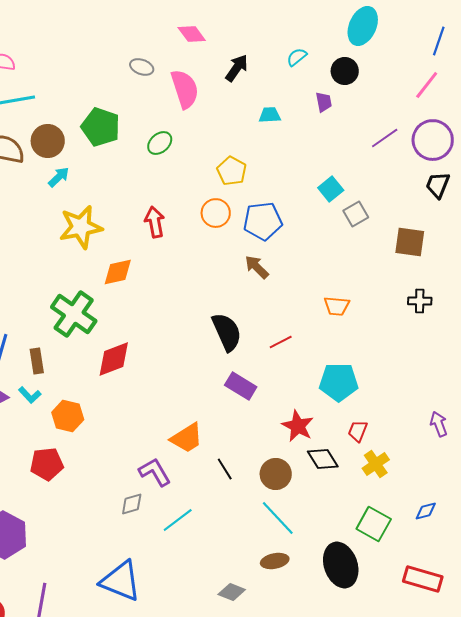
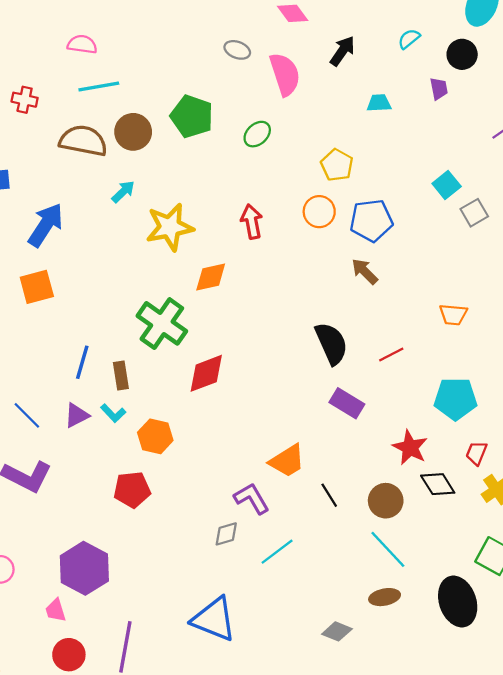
cyan arrow: (59, 177) -> (123, 192), moved

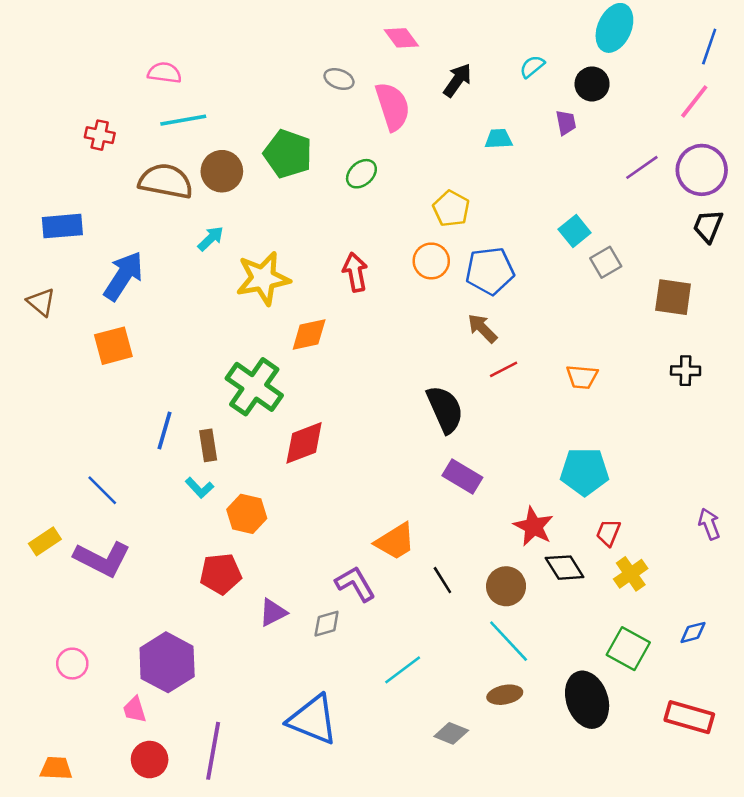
red line: (391, 354) -> (504, 369), moved
purple triangle: (77, 415) -> (273, 612), moved
cyan line: (277, 552) -> (403, 670), moved

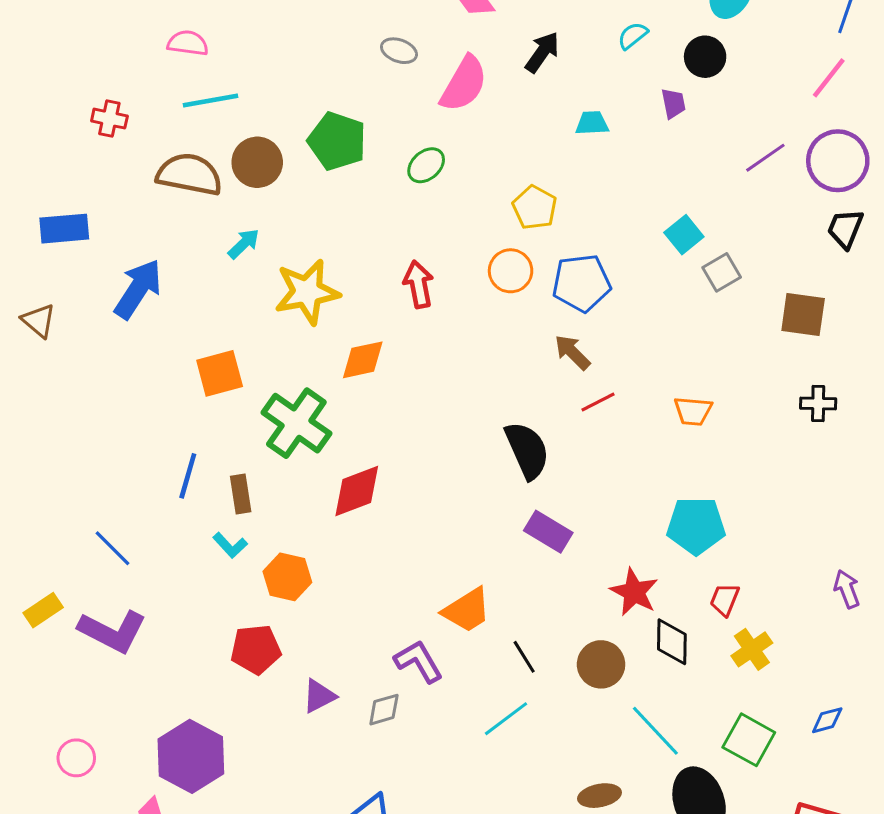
pink semicircle: (393, 106) -> (464, 84), turned 48
orange square: (113, 346) -> (220, 373), moved
black diamond: (565, 568) -> (672, 642), turned 33
cyan line: (509, 641) -> (655, 731), moved
cyan line: (403, 670) -> (506, 719), moved

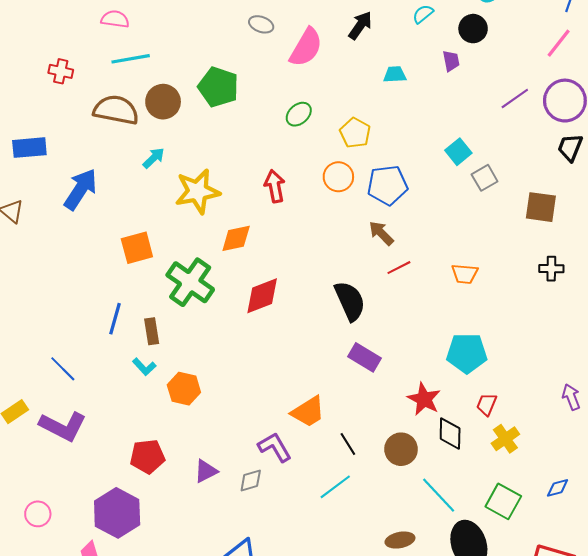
green ellipse: (426, 165) -> (299, 114), moved
red diamond: (357, 491) -> (262, 296), moved
red pentagon: (256, 649) -> (147, 457), moved

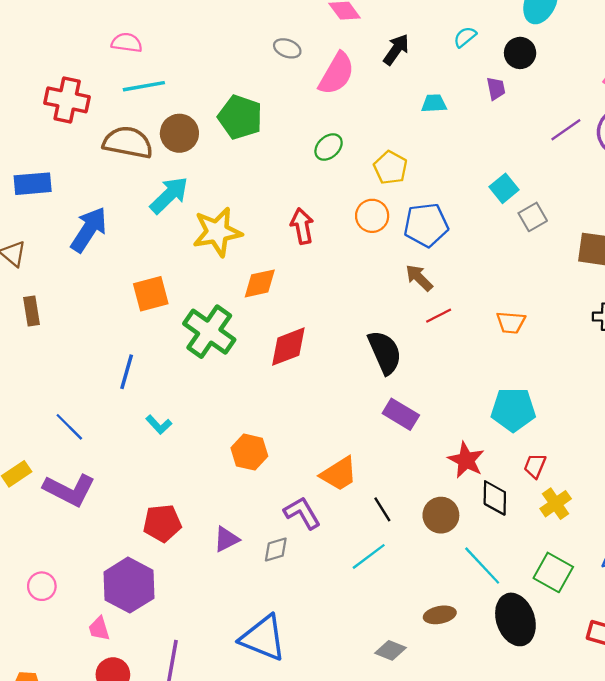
red cross: (61, 71) -> (67, 100), size x1.6
cyan arrow: (154, 158) -> (169, 195), size x1.6
brown rectangle: (152, 331) -> (31, 311), moved
orange hexagon: (184, 389) -> (249, 452), moved

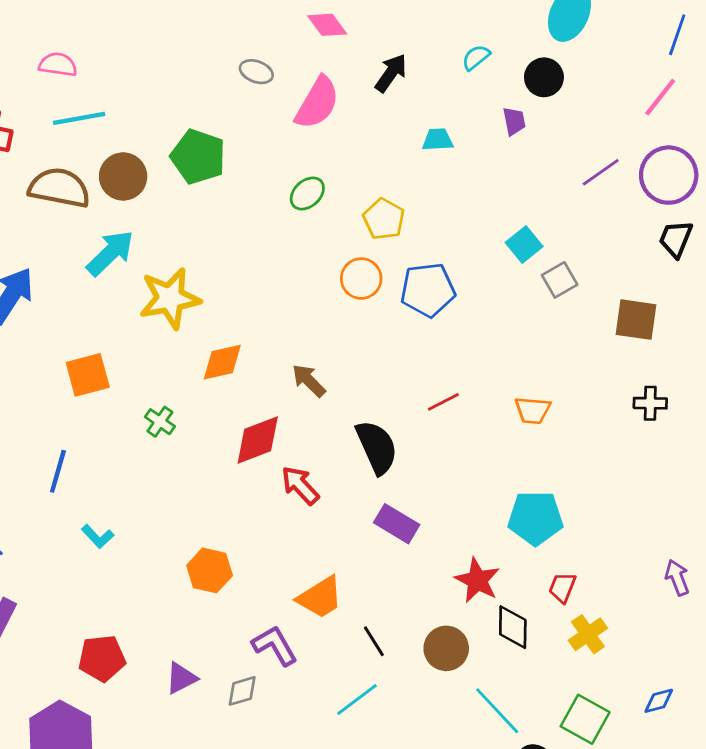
red arrow: (302, 226) -> (300, 485), moved, turned -32
brown arrow: (419, 278) -> (309, 381), moved
green cross: (209, 332) -> (160, 422), size x0.5

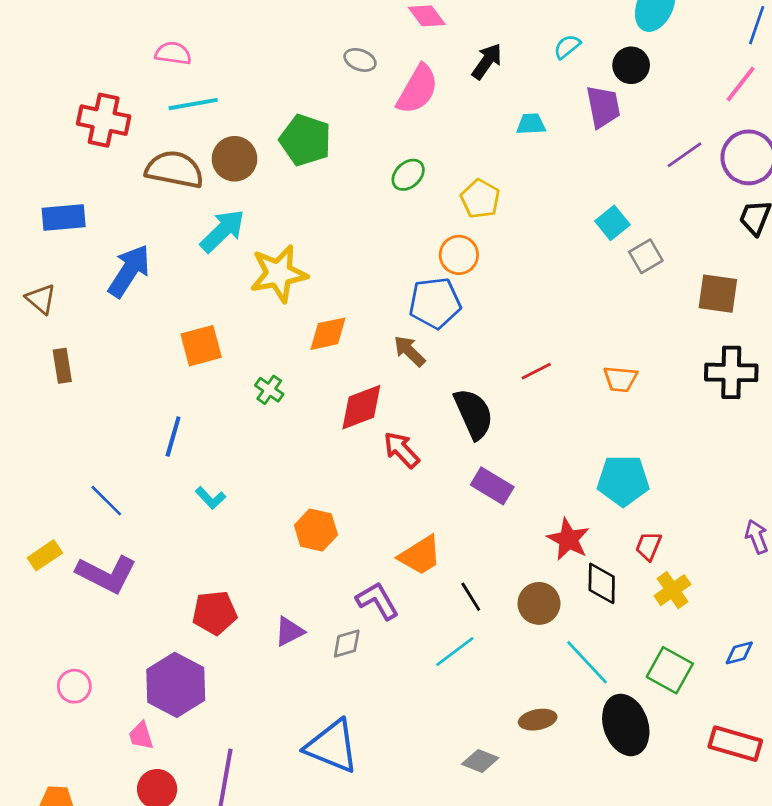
purple trapezoid: (514, 121) -> (603, 107), size x1.6
blue pentagon: (428, 290) -> (435, 303), moved
black cross: (650, 403) -> (731, 372), size x1.6

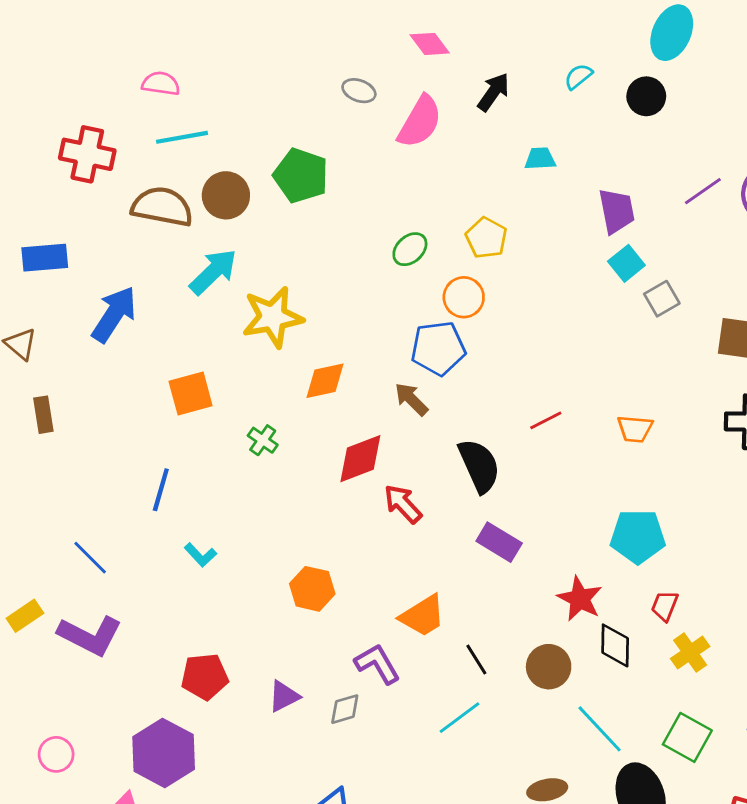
purple trapezoid: (603, 107) -> (617, 211), moved
green ellipse: (408, 175) -> (410, 249), moved

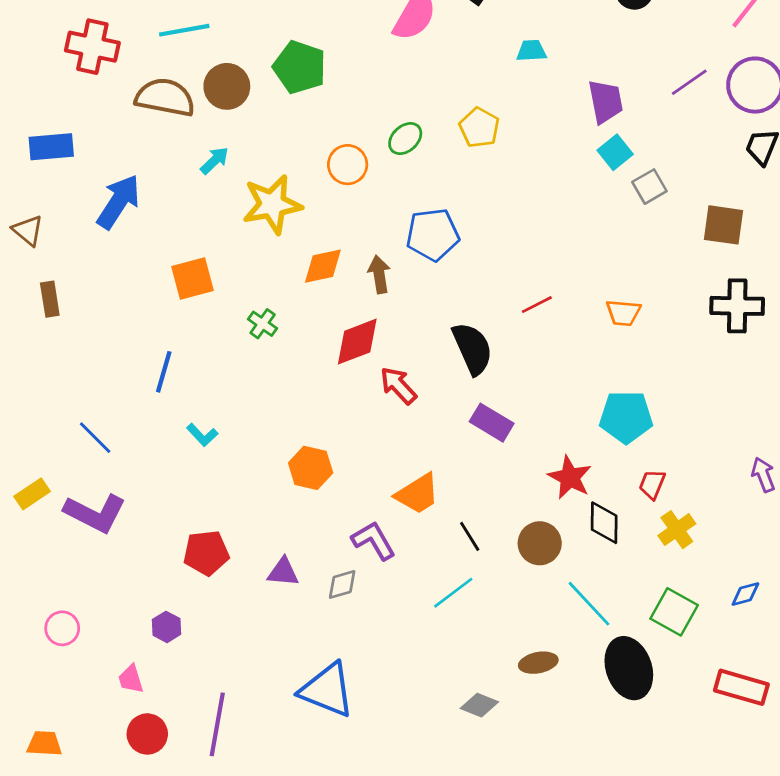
cyan arrow: (213, 272) -> (214, 160), size x0.6
orange circle: (464, 297) -> (348, 165), moved
brown arrow: (411, 399) -> (379, 274), moved, turned 36
purple triangle: (284, 696) -> (283, 572), turned 32
purple hexagon: (164, 753) -> (166, 627), size x0.5

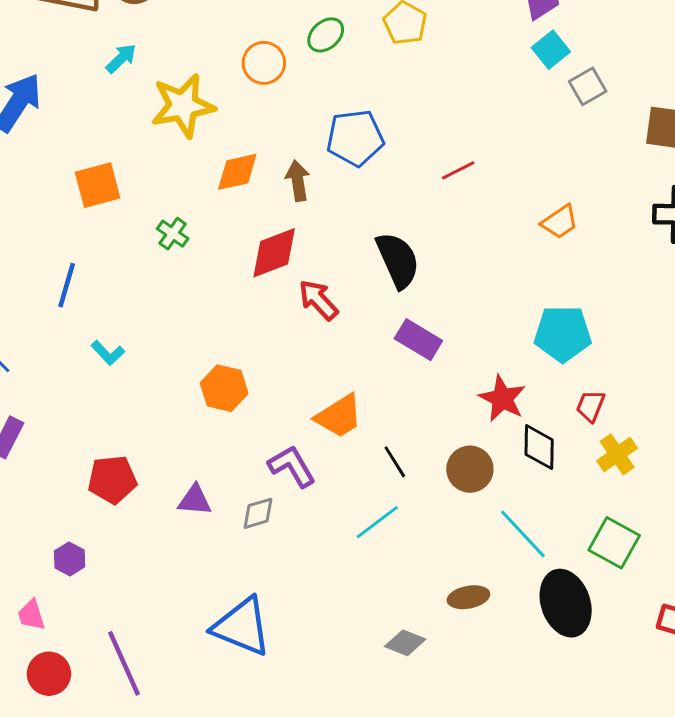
red line: (537, 305) -> (458, 170), moved
orange trapezoid: (623, 313) -> (560, 222), turned -39
purple line: (217, 724) -> (124, 663), turned -34

